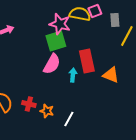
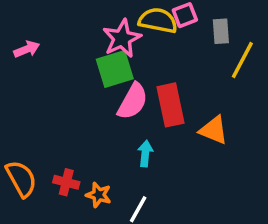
pink star: (60, 24) -> (122, 38), turned 30
pink semicircle: (52, 64) -> (133, 101), moved
cyan arrow: (73, 75) -> (145, 153), moved

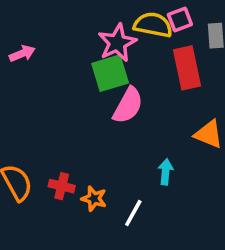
red rectangle: (170, 105) -> (187, 68), moved
cyan arrow: (145, 153) -> (166, 172), moved

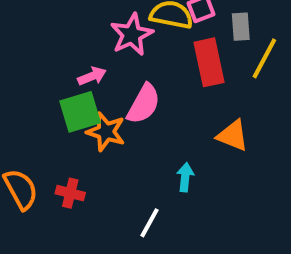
pink arrow: (22, 54) -> (92, 76), moved
green square: (110, 73) -> (80, 112), moved
orange star: (94, 199) -> (106, 132), moved, size x1.4

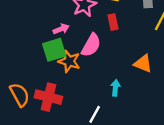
red rectangle: (209, 62) -> (113, 22), moved, size x0.6
red cross: (70, 193) -> (48, 97), size x1.6

